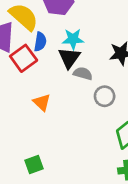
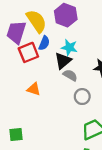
orange triangle: (42, 102) -> (34, 89), turned -40

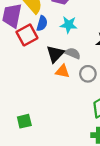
black triangle: (63, 61) -> (55, 54), moved
orange triangle: (34, 89) -> (62, 71), moved

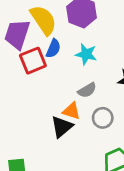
gray semicircle: (73, 53) -> (87, 90), turned 120
black triangle: (55, 54) -> (62, 127), moved

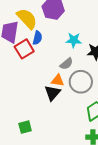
cyan star: (86, 54) -> (74, 40), moved
gray circle: (103, 118) -> (81, 82), size x1.5

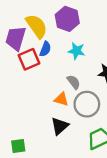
cyan star: (74, 40) -> (77, 51), moved
gray semicircle: (66, 64) -> (74, 82), turned -96
black triangle: (53, 93) -> (60, 126), moved

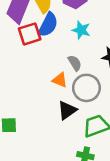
blue semicircle: (45, 49) -> (48, 25), size x1.5
black triangle: (60, 126) -> (67, 110), moved

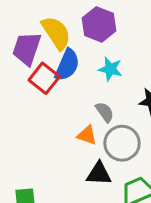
red square: (30, 34) -> (44, 78), turned -30
black triangle: (67, 110) -> (99, 174), turned 42

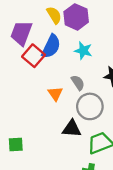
yellow semicircle: (56, 33) -> (54, 15), moved, size x0.7
orange triangle: (87, 135) -> (55, 94), moved, turned 35

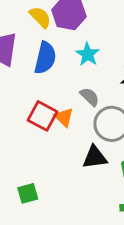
cyan star: (83, 51) -> (88, 54), turned 30
red square: (33, 56) -> (43, 116), moved

